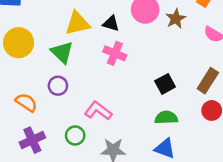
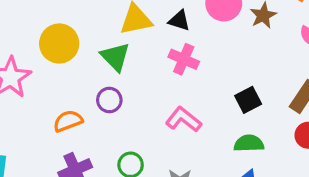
orange semicircle: (26, 102) -> (68, 121), turned -55
pink L-shape: (98, 111) -> (183, 119), moved

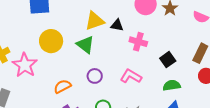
black triangle: (179, 21) -> (117, 25), moved
pink cross: (184, 59) -> (138, 42), moved
purple circle: (109, 100) -> (95, 76), moved

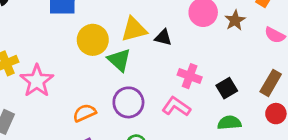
yellow circle: (51, 41) -> (93, 40), moved
pink cross: (138, 42) -> (190, 76), moved
purple circle: (95, 76) -> (128, 102), size x1.5

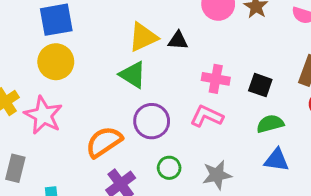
yellow circle: (93, 40) -> (56, 62), moved
black square: (227, 88) -> (260, 85), turned -30
orange semicircle: (85, 113) -> (104, 142), size x1.4

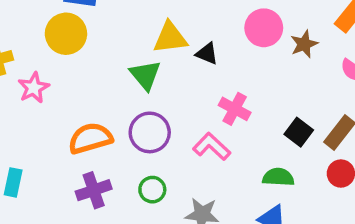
black square: (260, 85) -> (299, 132), moved
pink star: (43, 115) -> (34, 88), size x0.7

